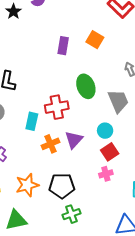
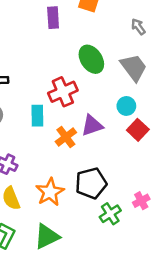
purple triangle: (74, 140) -> (92, 125), turned 42
pink cross: (106, 174) -> (141, 201), moved

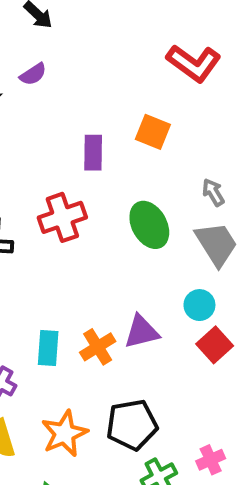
gray arrow: (138, 27) -> (213, 192), moved
red cross: (63, 92) -> (62, 217), moved
cyan rectangle: (37, 116) -> (48, 348), moved

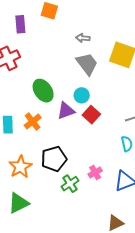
gray arrow: (213, 192) -> (83, 38), turned -48
green ellipse: (149, 225) -> (43, 91), moved
purple triangle: (142, 332) -> (66, 111), moved

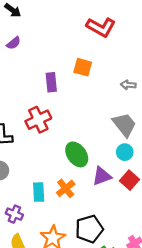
gray arrow: (83, 38) -> (128, 85), moved
cyan circle: (82, 95) -> (125, 152), moved

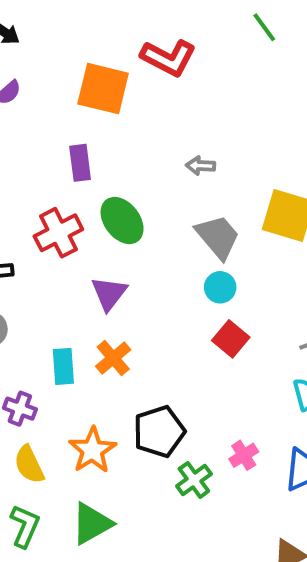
orange square: (83, 67) -> (103, 89), moved, size x1.5
gray arrow: (128, 85) -> (201, 166), moved
green ellipse: (77, 154) -> (122, 221), moved
purple triangle: (102, 176) -> (109, 293), moved, turned -30

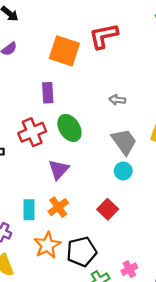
red L-shape: (168, 58) -> (103, 36), turned 136
red square: (231, 339) -> (108, 209), moved
orange star: (92, 450) -> (47, 245), moved

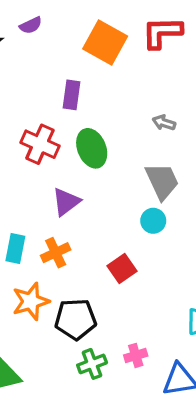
red cross: (32, 132) -> (40, 144), turned 36

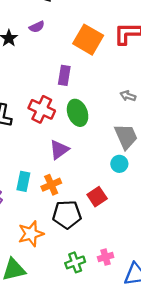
orange star: (31, 301) -> (31, 234), moved
black pentagon: (76, 319) -> (67, 215), moved

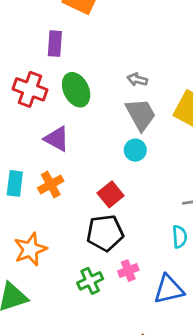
gray arrow: (128, 96) -> (137, 80), moved
purple triangle: (59, 150) -> (57, 139), turned -50
black pentagon: (67, 215) -> (105, 233), moved

